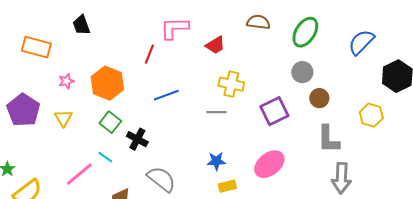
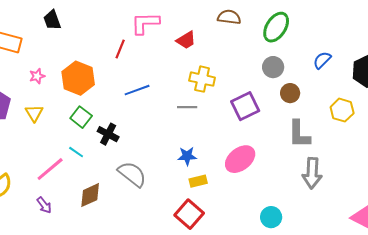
blue semicircle: (361, 42) -> (322, 60), moved, size x0.7

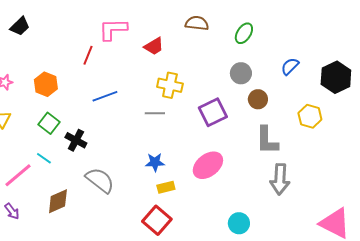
black trapezoid: (52, 20) -> (20, 26), turned -115
green ellipse: (276, 27) -> (244, 33), size x0.7
orange hexagon: (78, 78) -> (46, 84), size x0.7

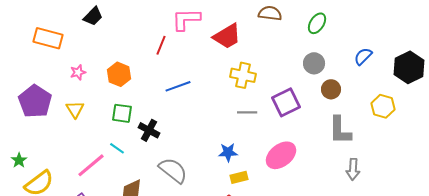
red trapezoid: (154, 46) -> (227, 36), size x1.4
gray line: (155, 113) -> (247, 112), moved
green square: (49, 123) -> (122, 113), turned -30
gray arrow: (280, 179) -> (353, 169), size x0.7

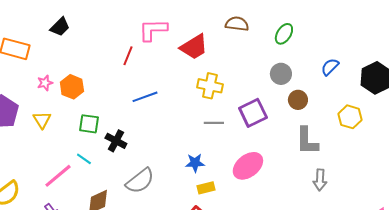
orange hexagon: (119, 74) -> (72, 87), moved
gray semicircle: (173, 170) -> (140, 181), turned 104

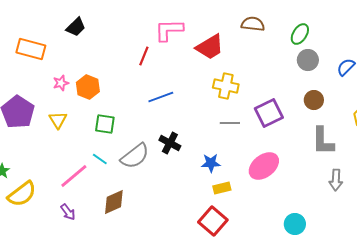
gray circle: (281, 74) -> (308, 60), moved
black cross: (116, 141) -> (170, 143), moved
gray semicircle: (140, 181) -> (135, 156), moved

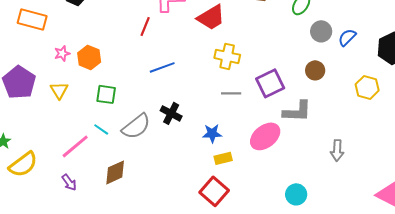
gray circle: (308, 60) -> (321, 31), moved
gray L-shape: (323, 141) -> (297, 111), moved, turned -88

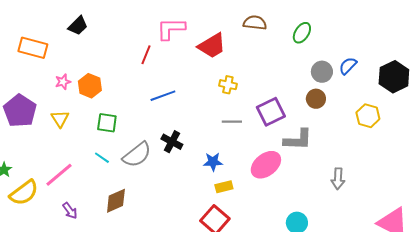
gray circle: (321, 31) -> (322, 72), moved
yellow cross: (227, 56) -> (228, 85), size x0.7
pink line: (75, 146) -> (59, 175), moved

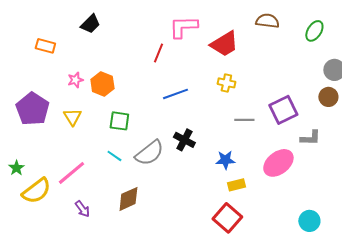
orange rectangle: (33, 48) -> (45, 46), size x0.7
yellow cross: (228, 85) -> (226, 83), moved
gray L-shape: (298, 140) -> (310, 138), size x0.7

